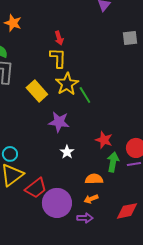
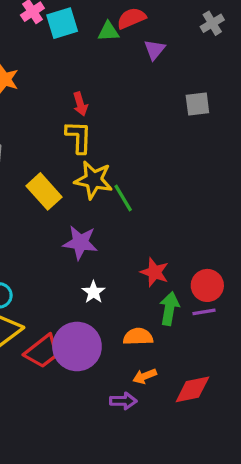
yellow star: (67, 84) -> (93, 180), turned -30
orange arrow: (91, 199) -> (145, 376), moved
purple circle: (57, 203) -> (77, 346), moved

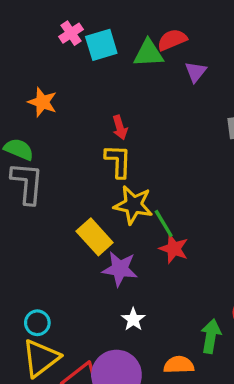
green triangle: (108, 31) -> (148, 53), size x1.4
yellow rectangle: (44, 191) -> (95, 237), moved
red star: (155, 272) -> (174, 249), moved

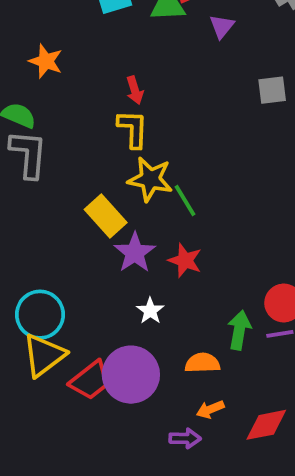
red star: (174, 249) -> (185, 260), moved
purple star: (120, 269) -> (135, 253), turned 30
cyan circle: (37, 323) -> (40, 315), size x1.6

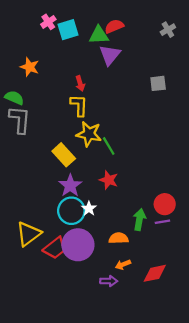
purple triangle: (222, 26) -> (110, 55), moved, size x1.5
purple star: (135, 253) -> (70, 186), moved
cyan circle: (40, 315) -> (71, 211), moved

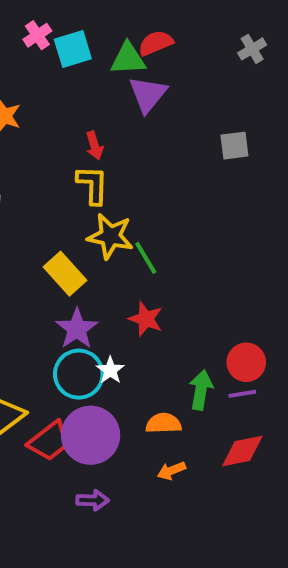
red diamond: (155, 273) -> (242, 451), moved
purple arrow: (109, 281) -> (93, 500), moved

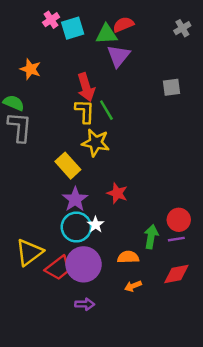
red arrow: (95, 146) -> (86, 87), size x1.6
green line: (146, 258) -> (106, 110), moved

